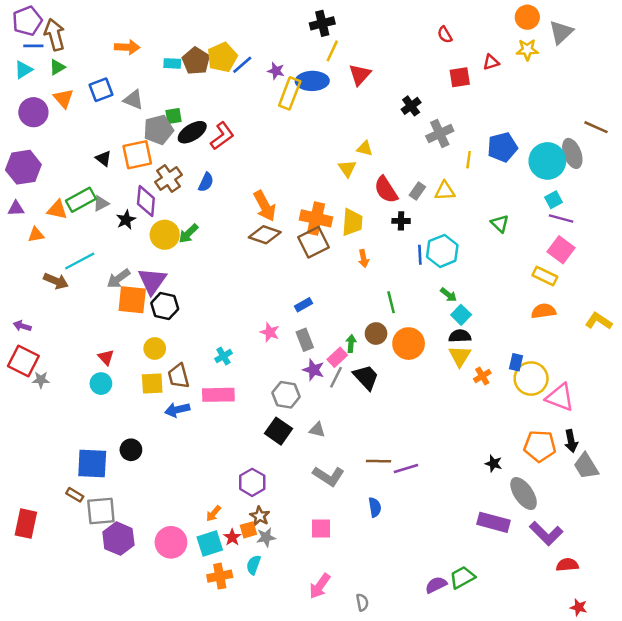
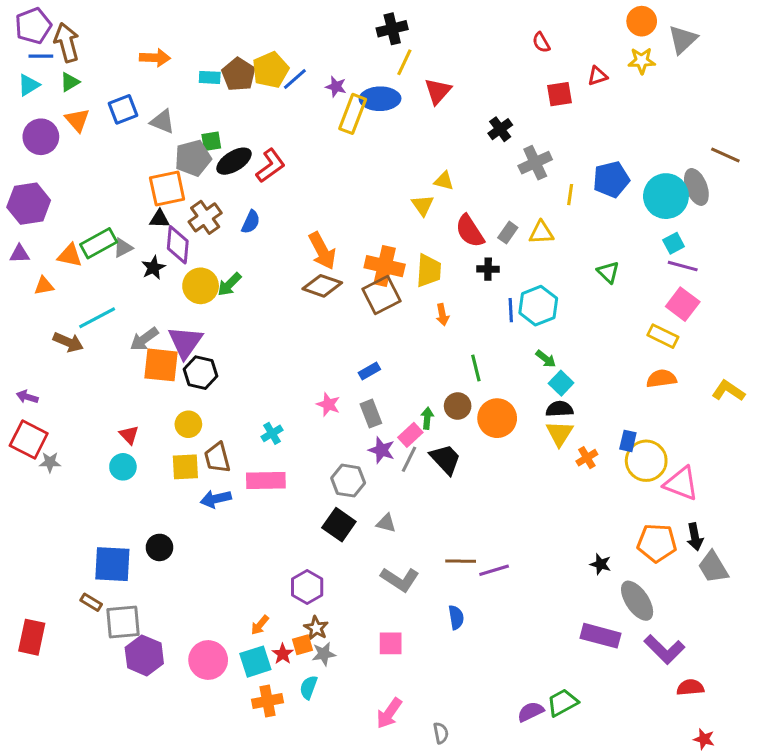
black triangle: (103, 158) -> (159, 219), moved, turned -36

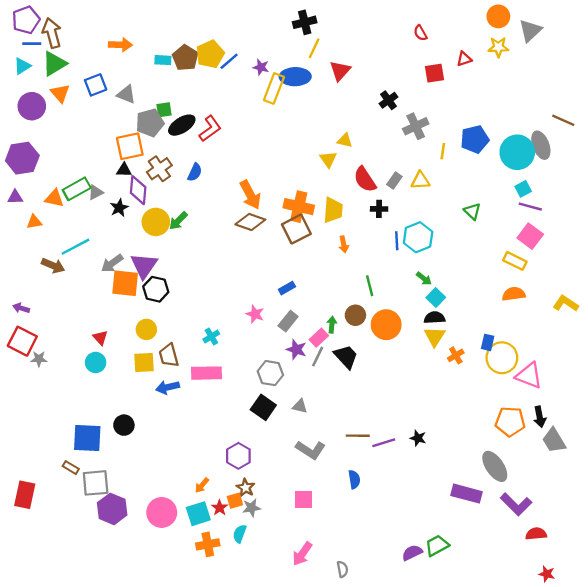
green triangle: (70, 82) -> (54, 64), size x1.6
gray rectangle: (371, 414) -> (288, 321), turned 60
black star: (601, 564) -> (418, 438), moved

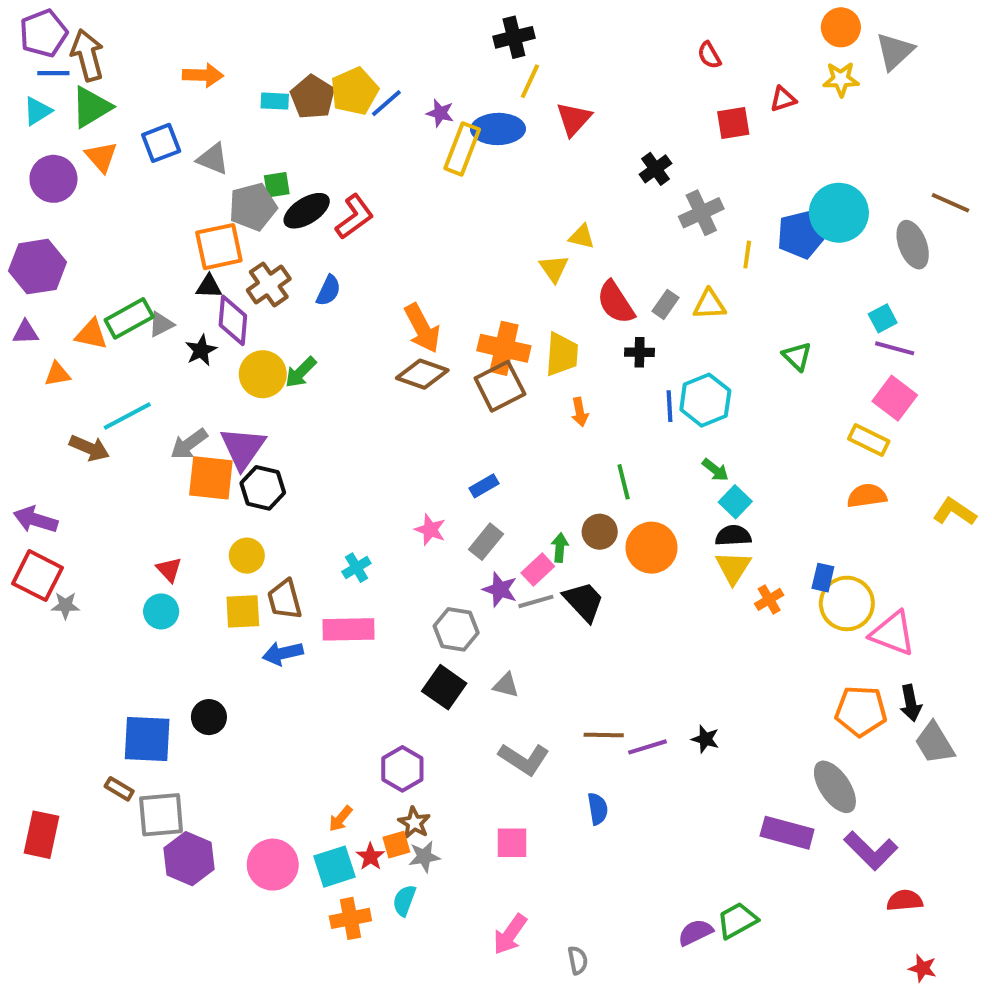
cyan circle: (517, 152) -> (839, 213), moved
purple arrow: (21, 308) -> (36, 520), size x1.5
gray line: (318, 357) -> (536, 601), turned 48

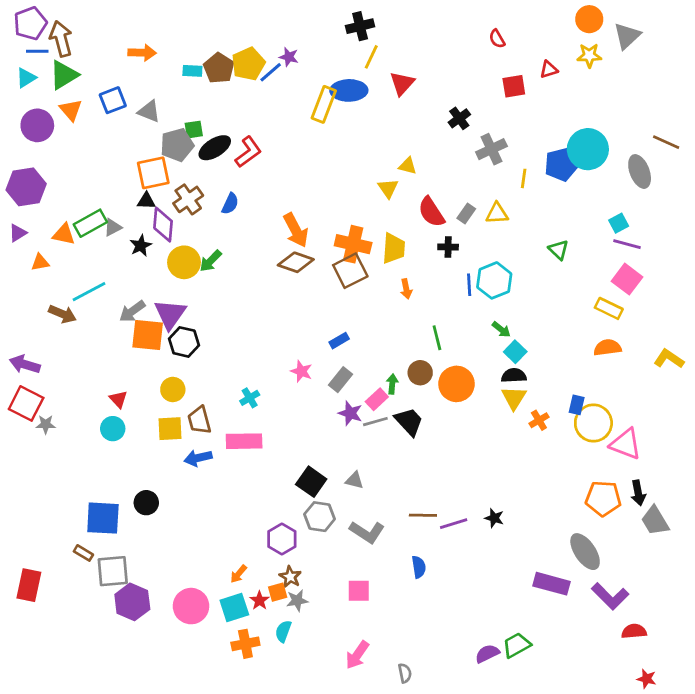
purple star: (440, 113) -> (289, 57), moved
purple triangle: (26, 332) -> (18, 233), turned -30
gray hexagon: (456, 629) -> (320, 517), moved

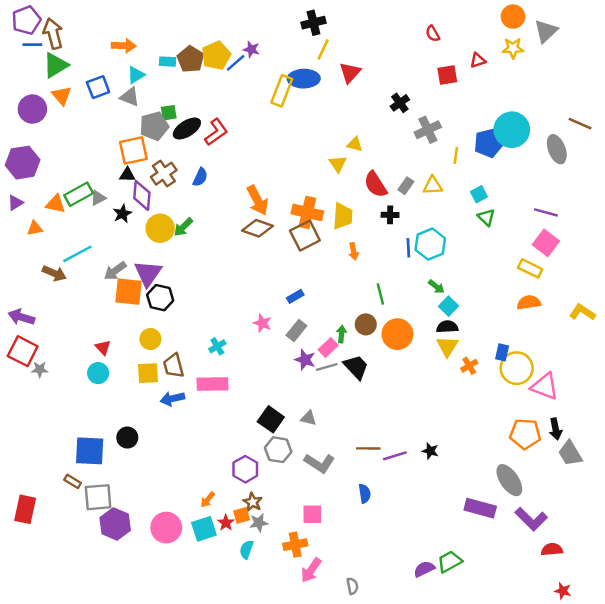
cyan triangle: (26, 78) -> (136, 75), moved
cyan square: (619, 223) -> (479, 194), moved
orange cross: (245, 644) -> (295, 545), moved

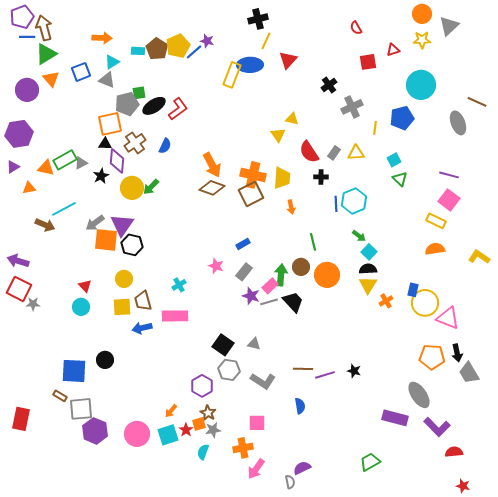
cyan circle: (512, 130) -> (421, 85), moved
green arrow: (341, 334) -> (281, 275), size x1.5
purple semicircle: (424, 569) -> (302, 468), moved

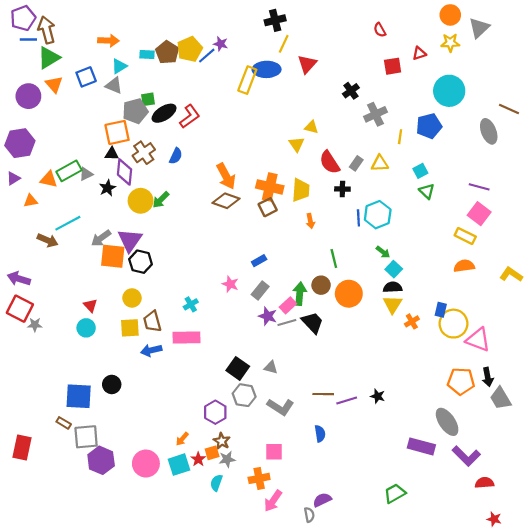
brown square: (251, 194) -> (268, 207), size x0.7

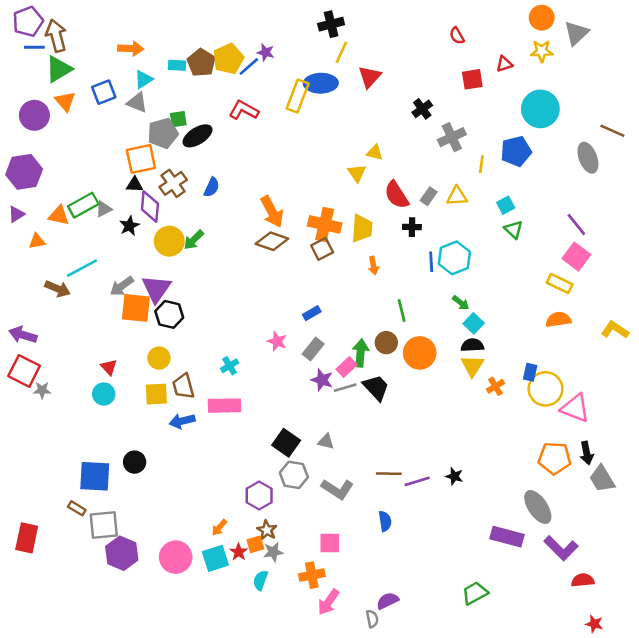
red L-shape: (190, 116) -> (244, 110), moved, turned -115
purple line: (479, 187) -> (576, 224), turned 36

